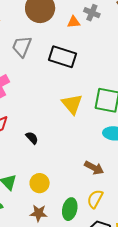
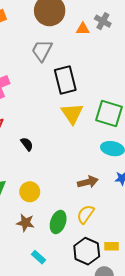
gray trapezoid: (22, 46) -> (42, 51), moved
black rectangle: (63, 57) -> (65, 80), moved, turned 52
brown arrow: (94, 168) -> (88, 182), turned -48

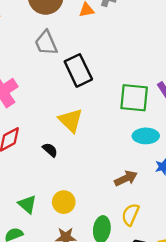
gray trapezoid: (42, 51) -> (46, 43), turned -40
yellow triangle: (72, 114) -> (71, 120), moved

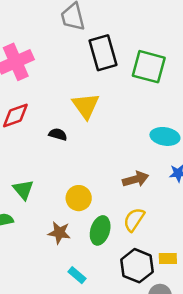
green square: (134, 98) -> (149, 67), moved
black semicircle: (50, 150) -> (58, 134), turned -35
yellow circle: (64, 202) -> (79, 198), moved

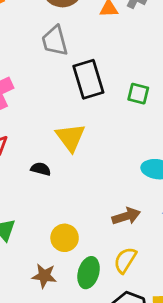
green square: (149, 67) -> (138, 94), size x0.6

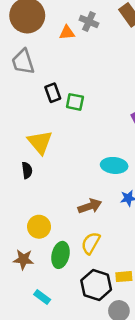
black rectangle: (88, 79) -> (53, 93), size x0.6
green square: (138, 94) -> (75, 102), moved
black semicircle: (41, 169) -> (27, 170), moved, turned 70

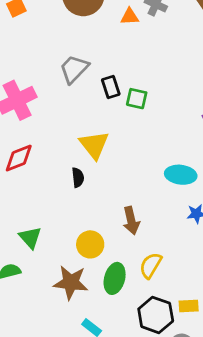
gray trapezoid: (23, 62) -> (74, 69), moved, turned 60
brown arrow: (90, 206) -> (131, 221), moved, turned 95
brown star: (23, 259) -> (71, 282), size x1.4

